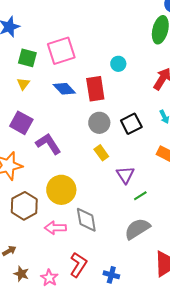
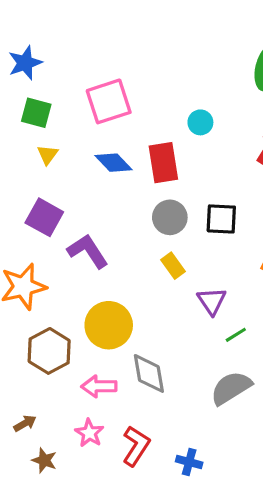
green square: (27, 58) -> (36, 113), moved
black square: (131, 124) -> (221, 219), turned 30
pink star: (49, 278) -> (89, 433), moved

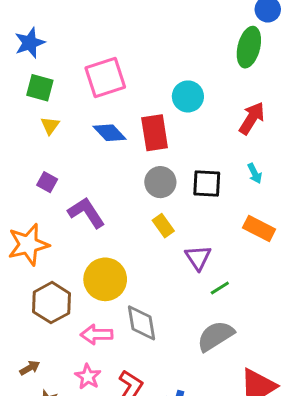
cyan circle: (200, 122) -> (188, 96), size x1.4
purple square: (44, 217) -> (47, 182), size x0.6

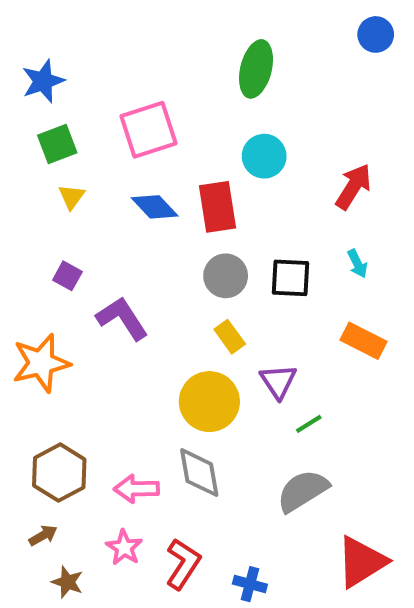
green ellipse: (249, 47) -> (256, 69), moved
green square: (40, 88) -> (57, 144), turned -36
yellow circle: (105, 279) -> (209, 402), moved
brown hexagon: (52, 303) -> (59, 473), moved

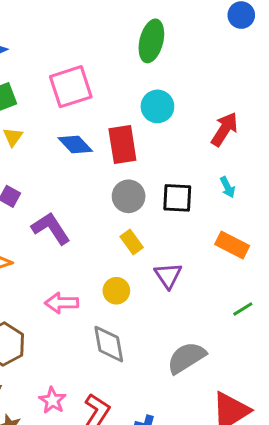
yellow circle: (209, 402) -> (116, 291), size x0.6
green line: (309, 424) -> (243, 309), moved
pink arrow: (136, 489) -> (62, 303), moved

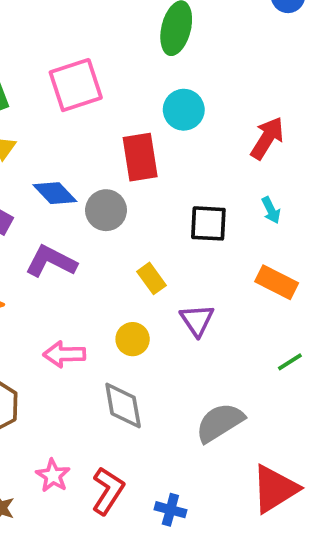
blue diamond: (75, 145) -> (55, 193), moved
gray circle: (129, 196) -> (106, 210), moved
purple L-shape: (51, 228) -> (51, 261), turned -30

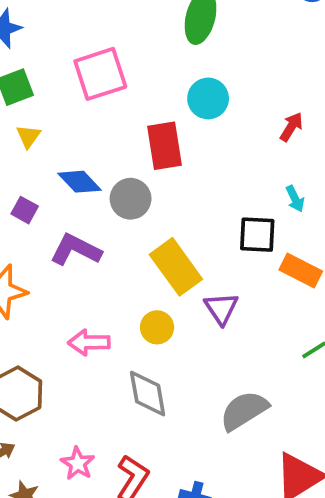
red arrow: (267, 138) -> (291, 127), size x0.7
black square: (208, 223) -> (257, 235), moved
yellow rectangle: (152, 278) -> (176, 267), size x1.8

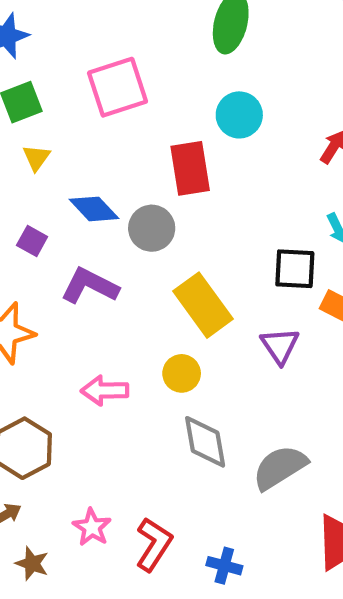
purple triangle: (221, 308) -> (280, 346), moved
gray diamond: (148, 394) -> (205, 442), moved

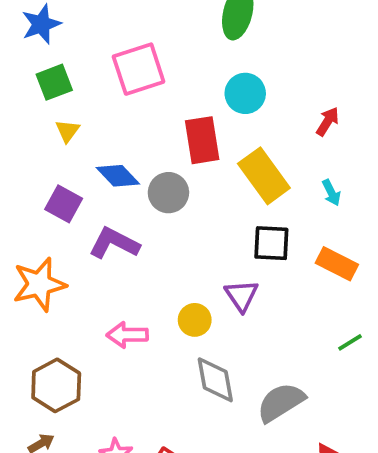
purple square: (32, 241) -> (64, 204), size x1.4
black square: (295, 269) -> (271, 243), moved
yellow rectangle: (203, 305) -> (264, 176), moved
purple triangle: (280, 346) -> (241, 296), moved

